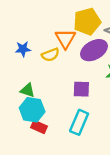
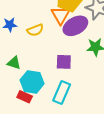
orange triangle: (65, 39) -> (61, 15), moved
cyan hexagon: (32, 110) -> (32, 82), moved

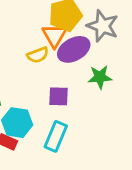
yellow semicircle: (35, 30) -> (38, 55), moved

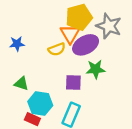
green star: (100, 77) -> (96, 69), moved

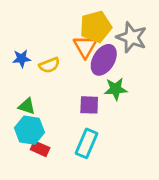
purple ellipse: (86, 45) -> (104, 60), turned -30
yellow semicircle: (57, 49) -> (49, 65), moved
cyan hexagon: (40, 104) -> (29, 130), moved

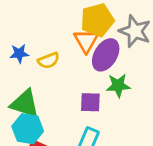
green triangle: (27, 106) -> (25, 104), size x1.6

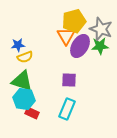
yellow semicircle: (49, 60) -> (25, 57), moved
green star: (118, 86) -> (100, 46), moved

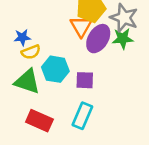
cyan hexagon: (24, 99) -> (55, 69), moved
red rectangle: (32, 113) -> (39, 121), size x1.5

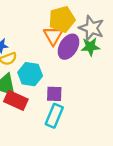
purple square: (85, 80) -> (54, 94), moved
red rectangle: (39, 121) -> (16, 100), moved

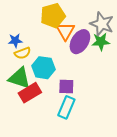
yellow pentagon: (62, 19) -> (53, 16), moved
red rectangle: (16, 100) -> (30, 93), turned -55

